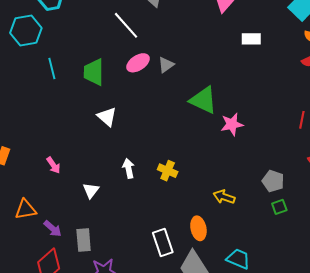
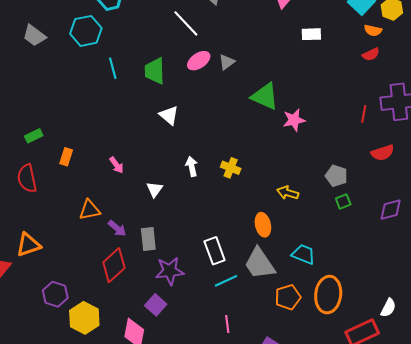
white rectangle: (163, 243) -> (215, 251), moved

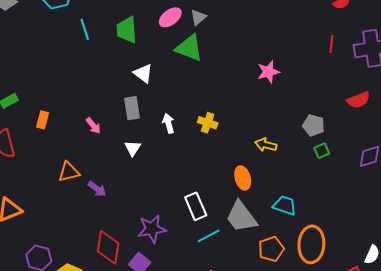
green triangle: (265, 96) -> (189, 48), moved
red line: (364, 114) -> (331, 44), moved
gray rectangle: (148, 239) -> (132, 108), moved
red diamond: (114, 265) -> (108, 247), moved, turned -36

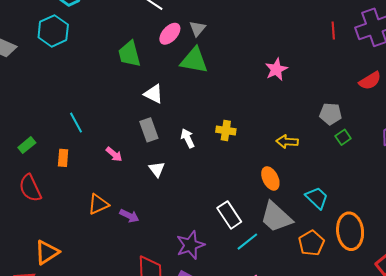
cyan line: (85, 29) -> (76, 123), moved
cyan trapezoid: (285, 205) -> (317, 198), turned 35

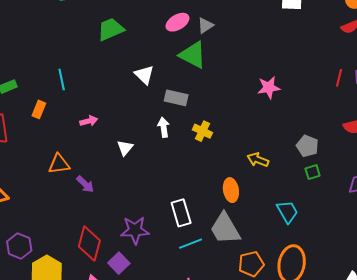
red line: (333, 31) -> (339, 78), moved
green trapezoid: (129, 54) -> (111, 29), moved, turned 64
gray rectangle: (149, 130) -> (176, 98), moved, turned -75
pink arrow: (114, 154) -> (89, 121), turned -72
cyan trapezoid: (317, 198) -> (287, 212), moved

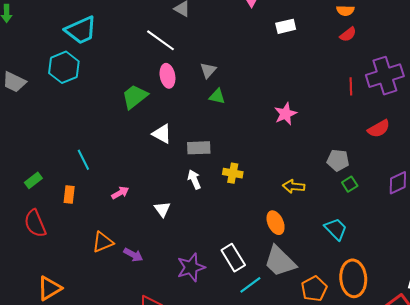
pink ellipse: (177, 22) -> (167, 76), moved, turned -55
green trapezoid: (111, 29) -> (135, 97), moved
green triangle: (193, 55) -> (217, 96), moved, size x0.6
purple star: (135, 230) -> (191, 267), moved

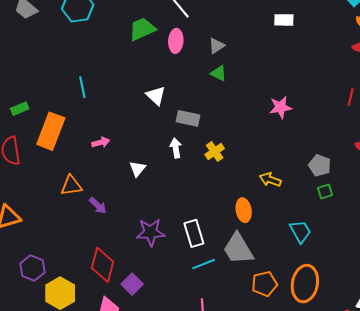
white rectangle: (286, 26) -> (284, 20), moved
green trapezoid: (135, 97) -> (142, 29), moved
cyan line: (83, 160) -> (82, 87), moved
yellow cross: (233, 173) -> (215, 151), turned 30
orange rectangle: (69, 195) -> (51, 131), size x2.0

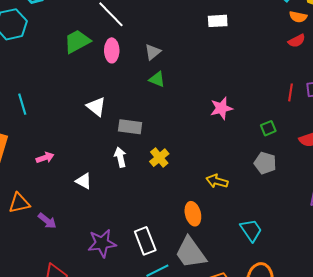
white triangle: (137, 169) -> (84, 181), turned -36
green square: (325, 191) -> (268, 128), moved

